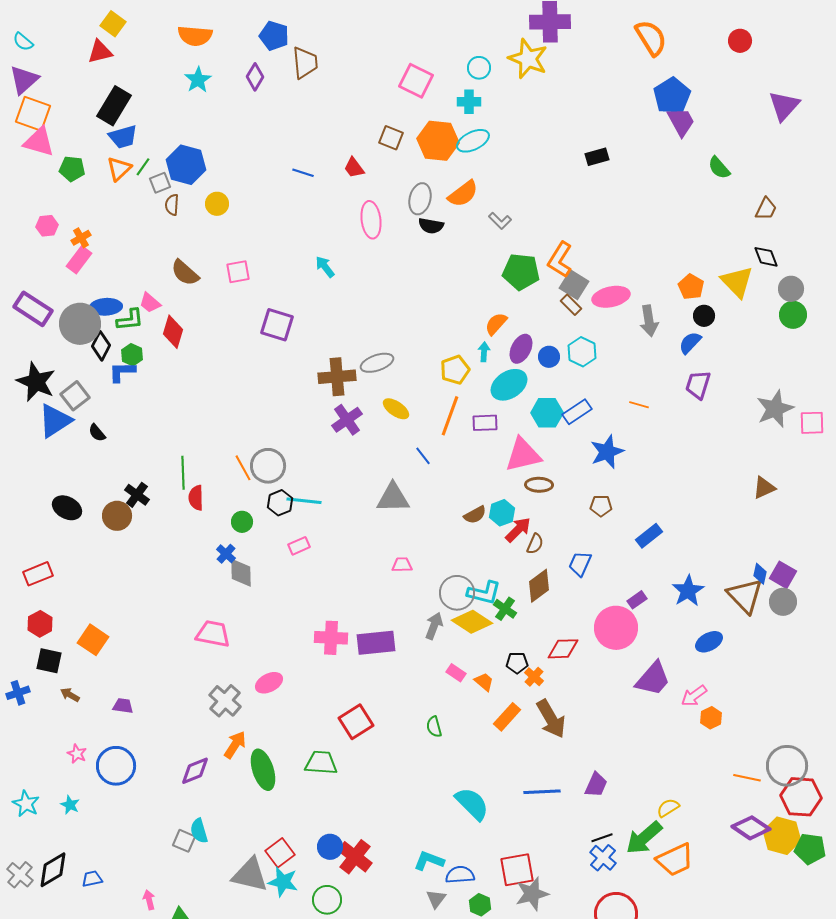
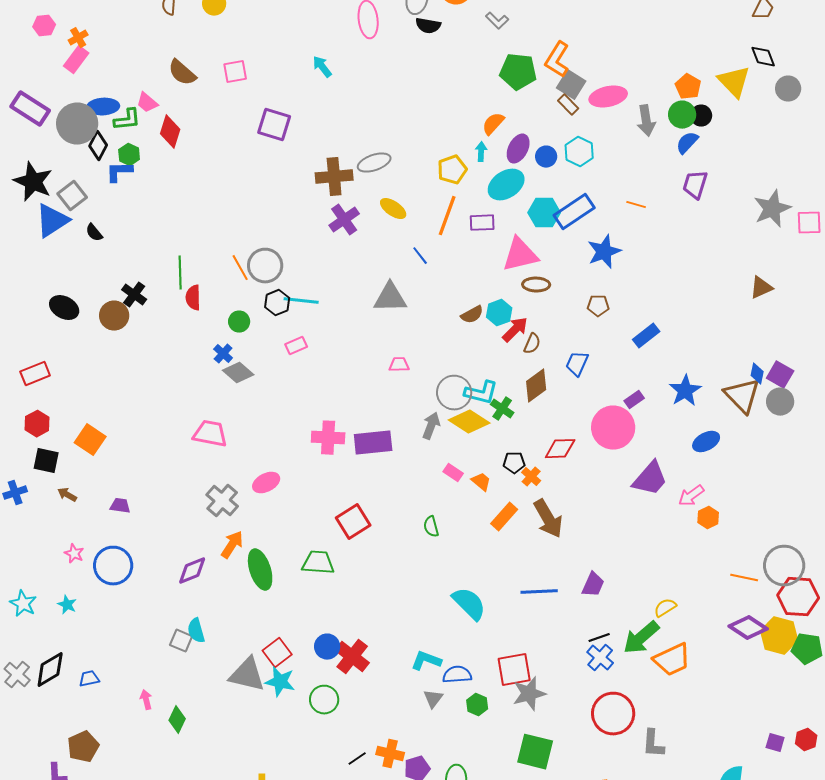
green circle: (793, 315) -> (682, 115), moved
blue rectangle: (577, 412) -> (574, 212), size x1.4
gray diamond: (241, 573) -> (238, 373), turned -48

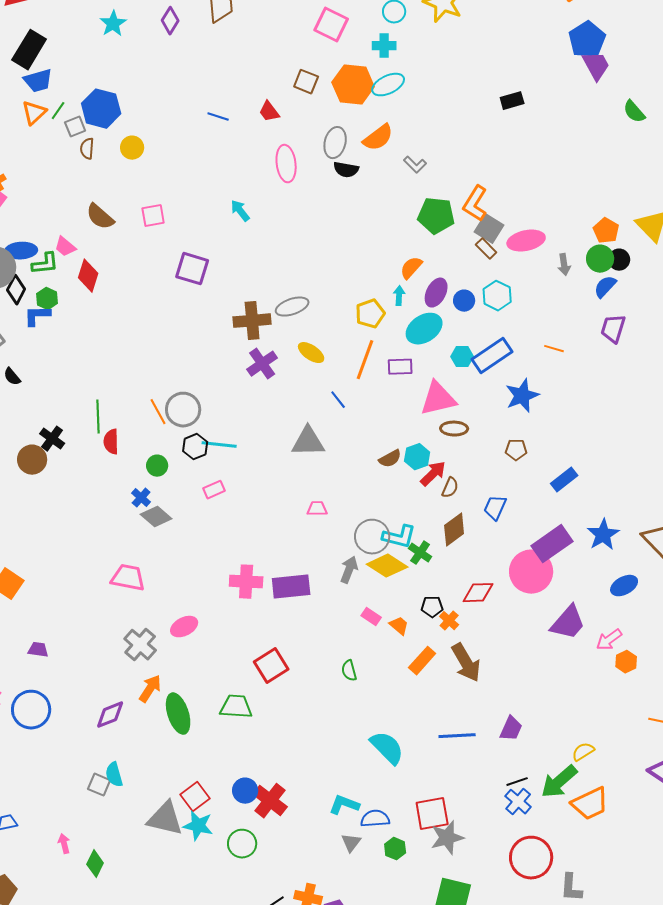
gray arrow: (646, 121) -> (564, 265), size x0.7
cyan hexagon: (544, 213) -> (462, 357), size x0.7
purple rectangle: (634, 400) -> (552, 544), size x2.0

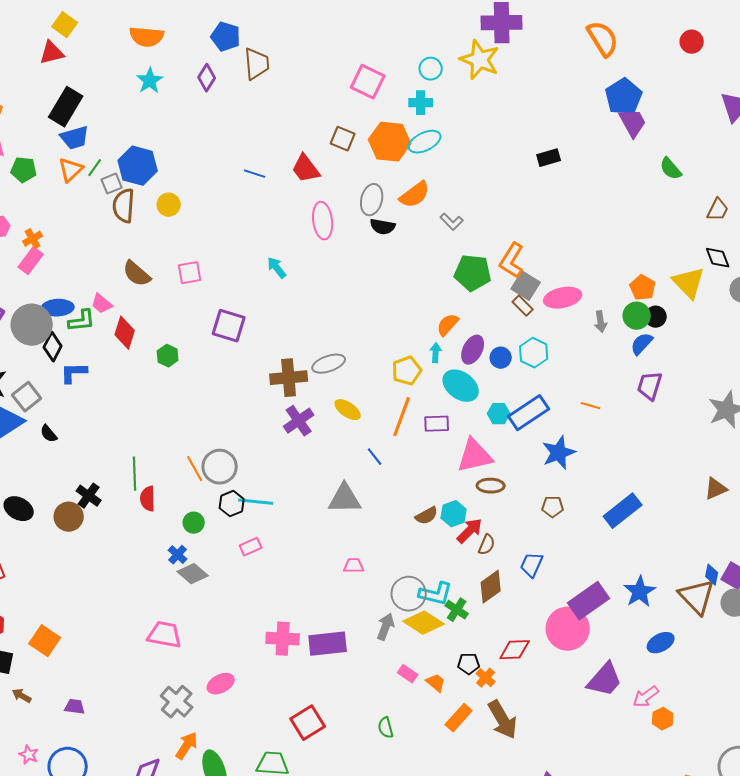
red trapezoid: (269, 112) -> (306, 169), size x1.4
brown semicircle: (87, 149) -> (124, 206), size x1.6
green hexagon: (47, 299) -> (168, 356), moved
cyan ellipse: (424, 329) -> (461, 386), turned 69
blue rectangle: (564, 480) -> (623, 511), moved, size x1.4

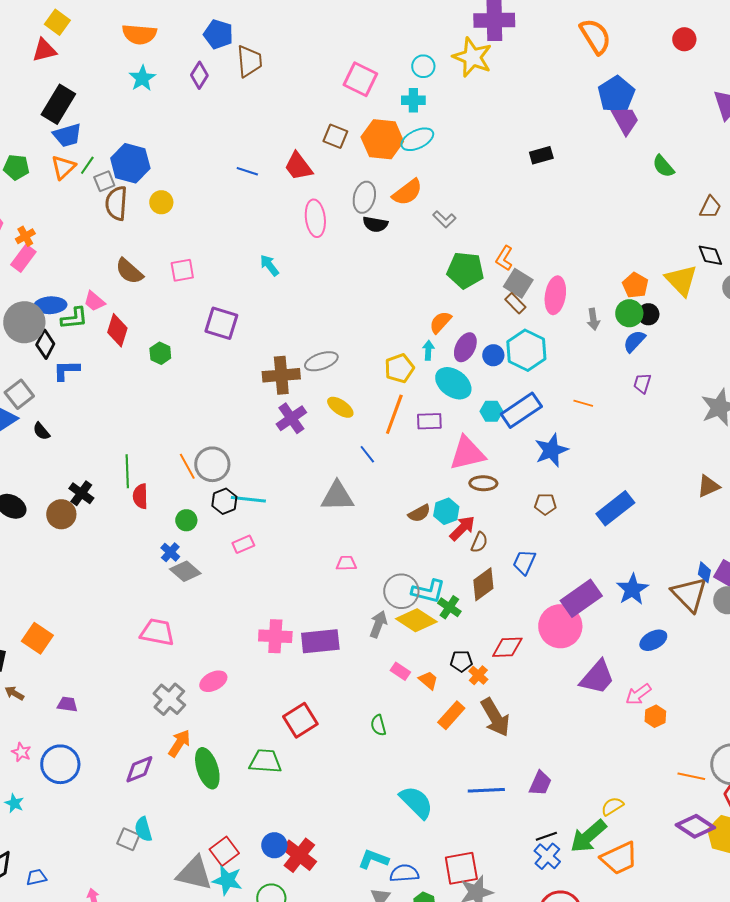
orange L-shape: (512, 261) -> (504, 258), size x0.7
pink ellipse: (563, 298) -> (555, 295), turned -69
cyan hexagon: (534, 353) -> (526, 350), size x1.4
purple trapezoid: (650, 386) -> (642, 383), size x0.7

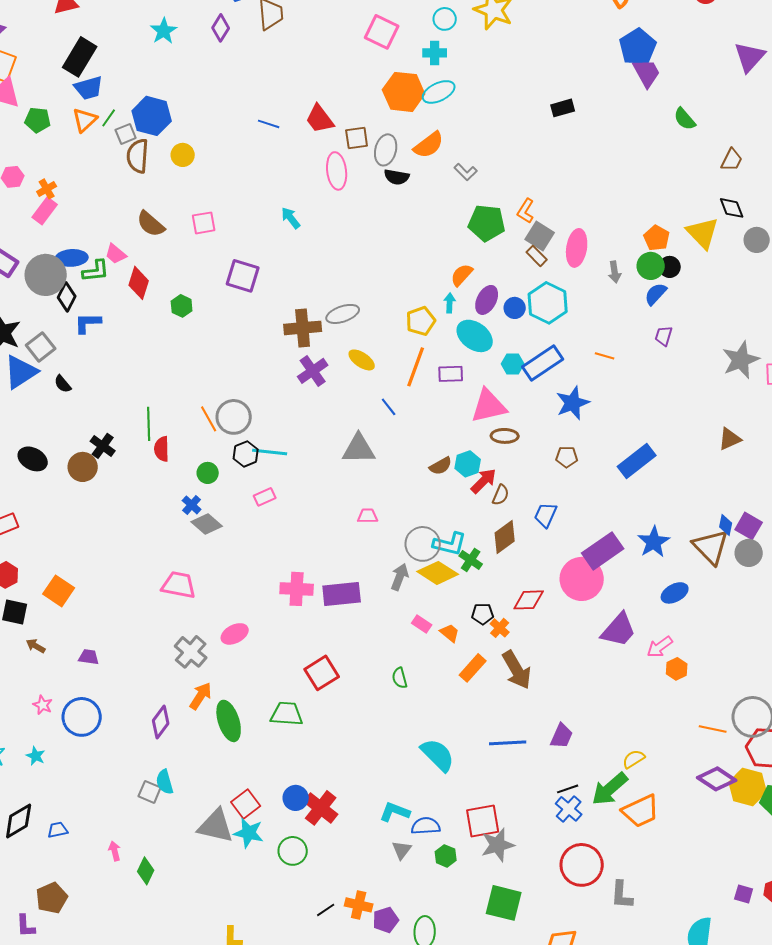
brown square: (335, 136) -> (357, 138), moved, turned -30
purple diamond: (139, 769) -> (161, 722), turned -32

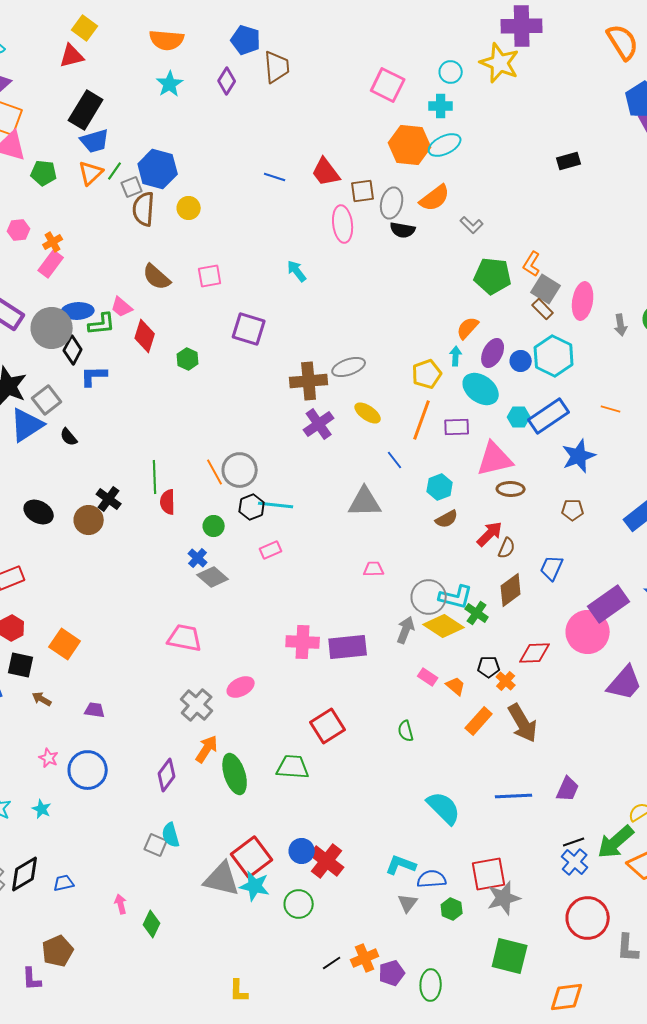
cyan hexagon: (468, 464) -> (440, 487), moved
red square: (246, 804) -> (252, 857), size x1.4
orange cross: (359, 905) -> (365, 958), turned -36

